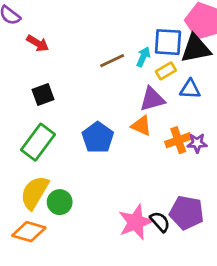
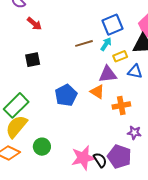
blue square: (168, 42) -> (113, 25), moved, turned -35
green rectangle: (38, 142) -> (16, 105), moved
purple star: (197, 143) -> (134, 133), moved
green circle: (60, 202) -> (42, 147), moved

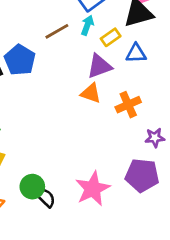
blue pentagon: (66, 95) -> (20, 60), moved
black semicircle: (100, 160) -> (45, 197), moved

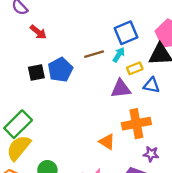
orange triangle: (91, 93) -> (107, 142), moved
orange cross: (128, 105) -> (136, 124), size x1.4

